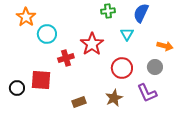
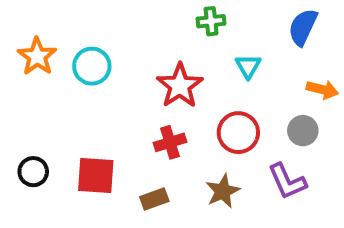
blue semicircle: (141, 13) -> (303, 27), moved
orange star: (26, 17) -> (37, 56), moved
red cross: (66, 58) -> (170, 142), moved
red square: (41, 80) -> (96, 176), moved

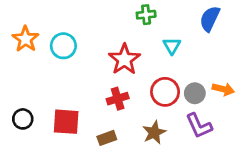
orange arrow: (322, 90) -> (223, 89), moved
gray circle: (303, 131) -> (195, 93), moved

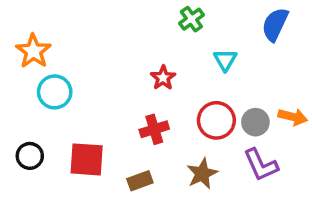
green cross: (146, 15) -> (191, 19), turned -30
cyan circle: (63, 46) -> (55, 92), moved
red star: (124, 59) -> (163, 78), size x0.6

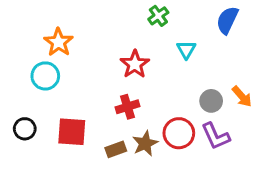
orange star: (33, 51) -> (59, 42), moved
red star: (163, 78) -> (135, 64), size x1.4
orange arrow: (293, 117) -> (242, 97), turned 35
red circle: (216, 120) -> (179, 133), moved
brown star: (202, 174) -> (145, 143), moved

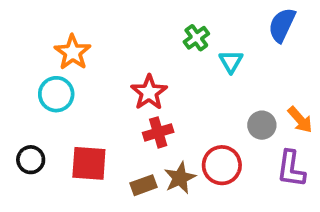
green cross: (158, 16) -> (196, 38), moved
red star: (135, 64) -> (149, 92), moved
purple L-shape: (216, 136) -> (291, 169), moved, turned 32

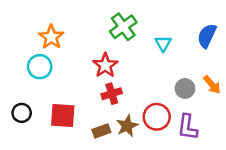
blue semicircle: (282, 25) -> (207, 36), moved
green cross: (196, 38) -> (123, 27), moved, size x1.5
purple L-shape: (291, 169) -> (188, 127), moved

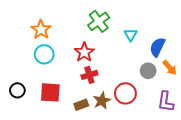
blue semicircle: (207, 36) -> (157, 47), moved
cyan circle: (40, 67) -> (44, 54), moved
purple L-shape: (188, 127) -> (166, 102), moved

